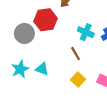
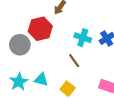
yellow square: (78, 79) -> (68, 89), moved

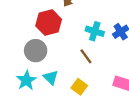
gray circle: (20, 45) -> (36, 51), moved
cyan triangle: (41, 80) -> (51, 77), turned 32

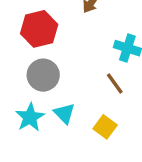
red hexagon: (49, 23) -> (39, 29), moved

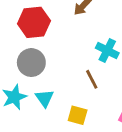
yellow square: (105, 127) -> (78, 115), turned -30

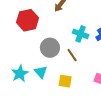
gray circle: (31, 63) -> (50, 48), moved

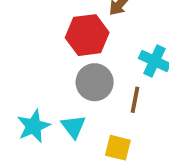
red hexagon: (28, 20) -> (87, 35), moved
brown line: (72, 55) -> (135, 100), turned 40

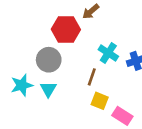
gray circle: (95, 82) -> (49, 60), moved
yellow square: (118, 148) -> (100, 101), moved

